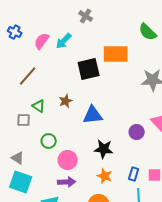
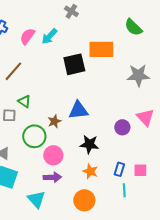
brown star: (66, 101) -> (54, 121), moved
green circle: (49, 141) -> (34, 136), size x1.5

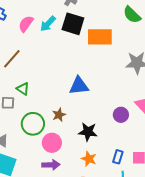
black square: (74, 64) -> (73, 24), moved, turned 30
blue triangle: (78, 110) -> (79, 86), moved
brown star: (54, 121) -> (59, 115), moved

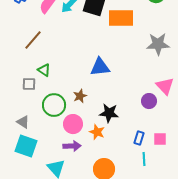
purple circle: (121, 115) -> (149, 101), moved
orange star: (89, 159) -> (97, 132), moved

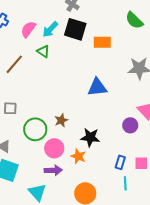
orange rectangle: (121, 18) -> (102, 42), size x0.7
blue triangle: (100, 67) -> (97, 87), moved
green triangle: (44, 70) -> (43, 51), moved

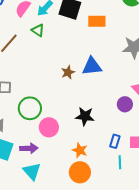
brown star: (61, 120) -> (68, 72), moved
orange star: (78, 156) -> (80, 150), moved
purple arrow: (53, 170) -> (29, 148), moved

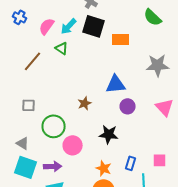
brown star: (68, 72) -> (85, 103), moved
purple circle: (125, 104) -> (128, 106), moved
blue rectangle: (115, 141) -> (131, 163), moved

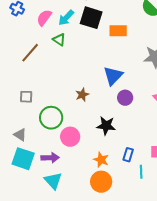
blue triangle: (116, 84) -> (113, 76), turned -40

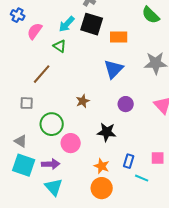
pink semicircle: (44, 18) -> (35, 31), moved
brown line: (30, 53) -> (42, 74), moved
blue triangle: (113, 76) -> (114, 69), moved
cyan line: (141, 172) -> (142, 178), turned -64

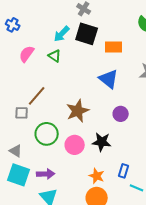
pink semicircle: (35, 31) -> (27, 54), moved
blue triangle: (114, 69) -> (109, 79), turned -35
brown line: (42, 74) -> (37, 96), moved
brown star: (83, 101) -> (78, 111), size x1.6
pink circle: (71, 143) -> (75, 145), moved

